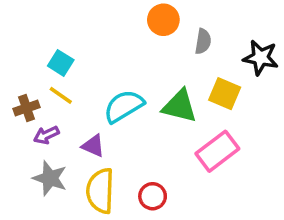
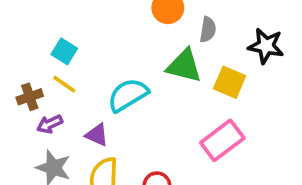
green triangle: (180, 106) -> (184, 66), moved

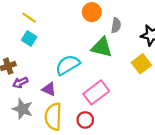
yellow square: (230, 82) -> (141, 64), moved, turned 30
yellow line: (64, 84) -> (29, 18), moved
pink rectangle: (222, 140) -> (96, 92), moved

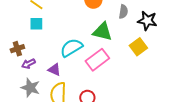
gray semicircle: (116, 25) -> (123, 12), moved
cyan square: (29, 39) -> (36, 24), turned -32
pink rectangle: (96, 92) -> (97, 60), moved

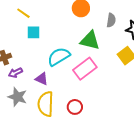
cyan square: (36, 24) -> (34, 32), moved

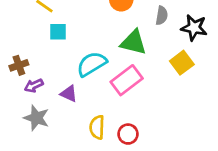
yellow semicircle: (46, 104) -> (97, 127), moved, size x0.7
red circle: (75, 107) -> (128, 134), moved

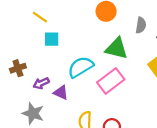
purple arrow: (34, 86) -> (41, 83), moved

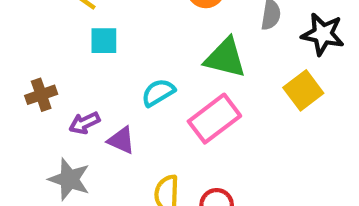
cyan semicircle: (81, 67) -> (158, 93), size x0.7

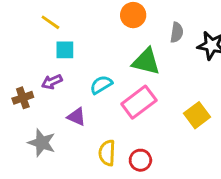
yellow square: (303, 90) -> (197, 115), moved
brown cross: (41, 95) -> (23, 98), moved
purple arrow: (84, 123) -> (52, 82), moved

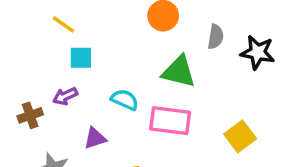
cyan semicircle: (101, 85) -> (125, 100), turned 55
pink rectangle: (139, 102) -> (170, 121), turned 44
purple triangle: (77, 117) -> (95, 138), turned -42

